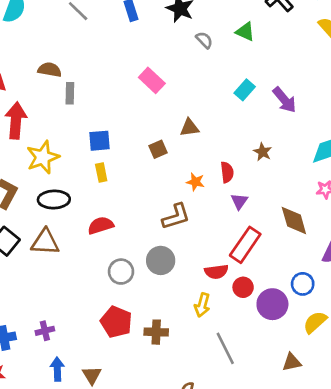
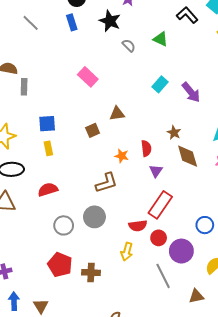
brown diamond: (294, 220) -> (188, 156), moved
blue circle: (303, 284) -> (205, 225), moved
gray line: (225, 348) -> (163, 276), moved

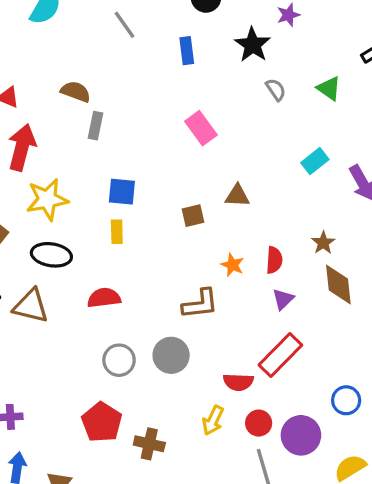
blue rectangle: (72, 22) -> (187, 51), moved
red circle: (159, 238) -> (259, 423), moved

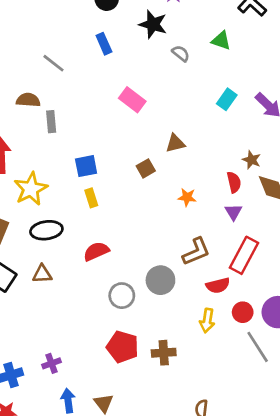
gray line: (125, 25) -> (54, 63), moved
red semicircle: (274, 260) -> (234, 182), moved
brown L-shape: (200, 304) -> (196, 252), moved
brown triangle: (31, 306) -> (42, 274), size x0.7

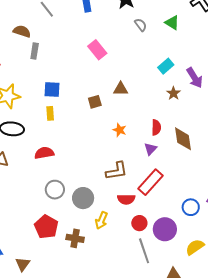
brown star: (252, 160) -> (173, 93), moved
gray circle: (160, 280) -> (83, 198), moved
yellow arrow: (207, 321) -> (101, 220), moved

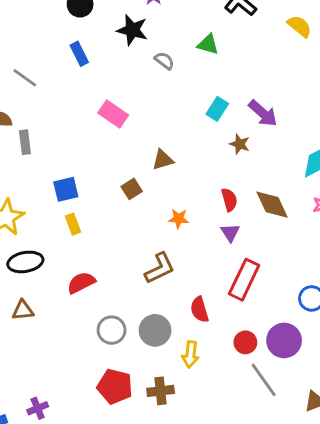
brown L-shape: (117, 171) -> (160, 268), moved
red semicircle: (126, 199) -> (200, 310), moved, turned 90

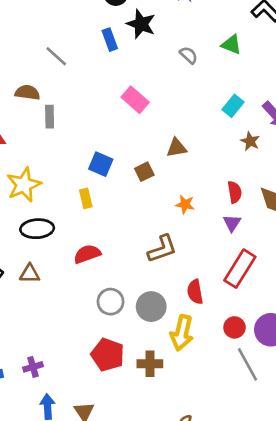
black star: (132, 30) -> (141, 24), moved
blue square: (66, 189) -> (101, 164), moved, turned 30
yellow arrow: (190, 354) -> (182, 333), size x1.4

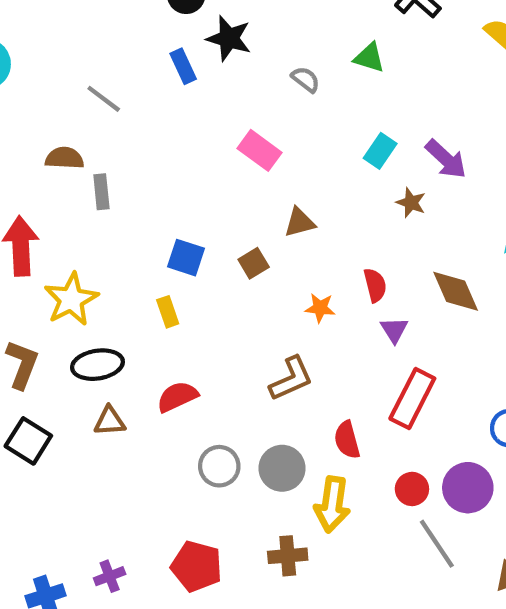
pink rectangle: (135, 100) -> (259, 150), moved
red semicircle: (235, 192) -> (375, 285), moved
brown triangle: (30, 274) -> (110, 421), moved
red pentagon: (108, 355) -> (197, 566), moved

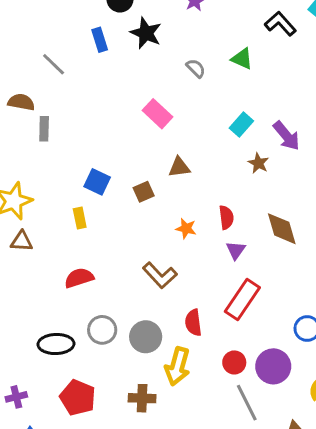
blue rectangle: (183, 66) -> (100, 40), moved
black ellipse: (97, 365) -> (56, 344), moved
brown L-shape: (291, 379) -> (160, 275), turned 64
brown triangle: (110, 421) -> (22, 241), moved

